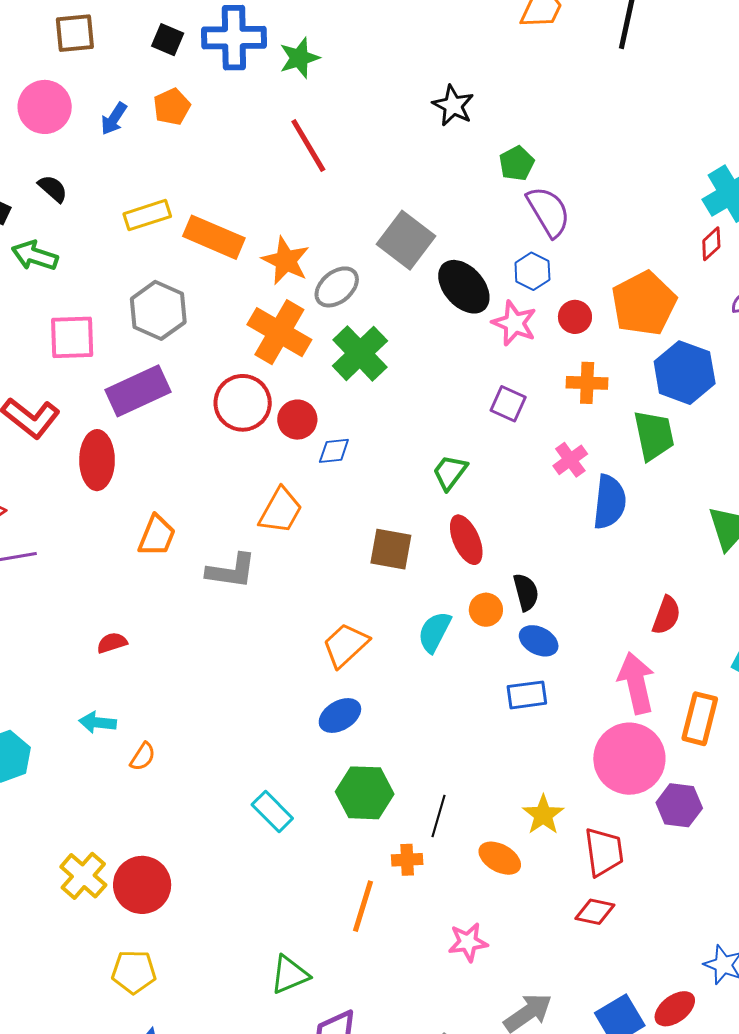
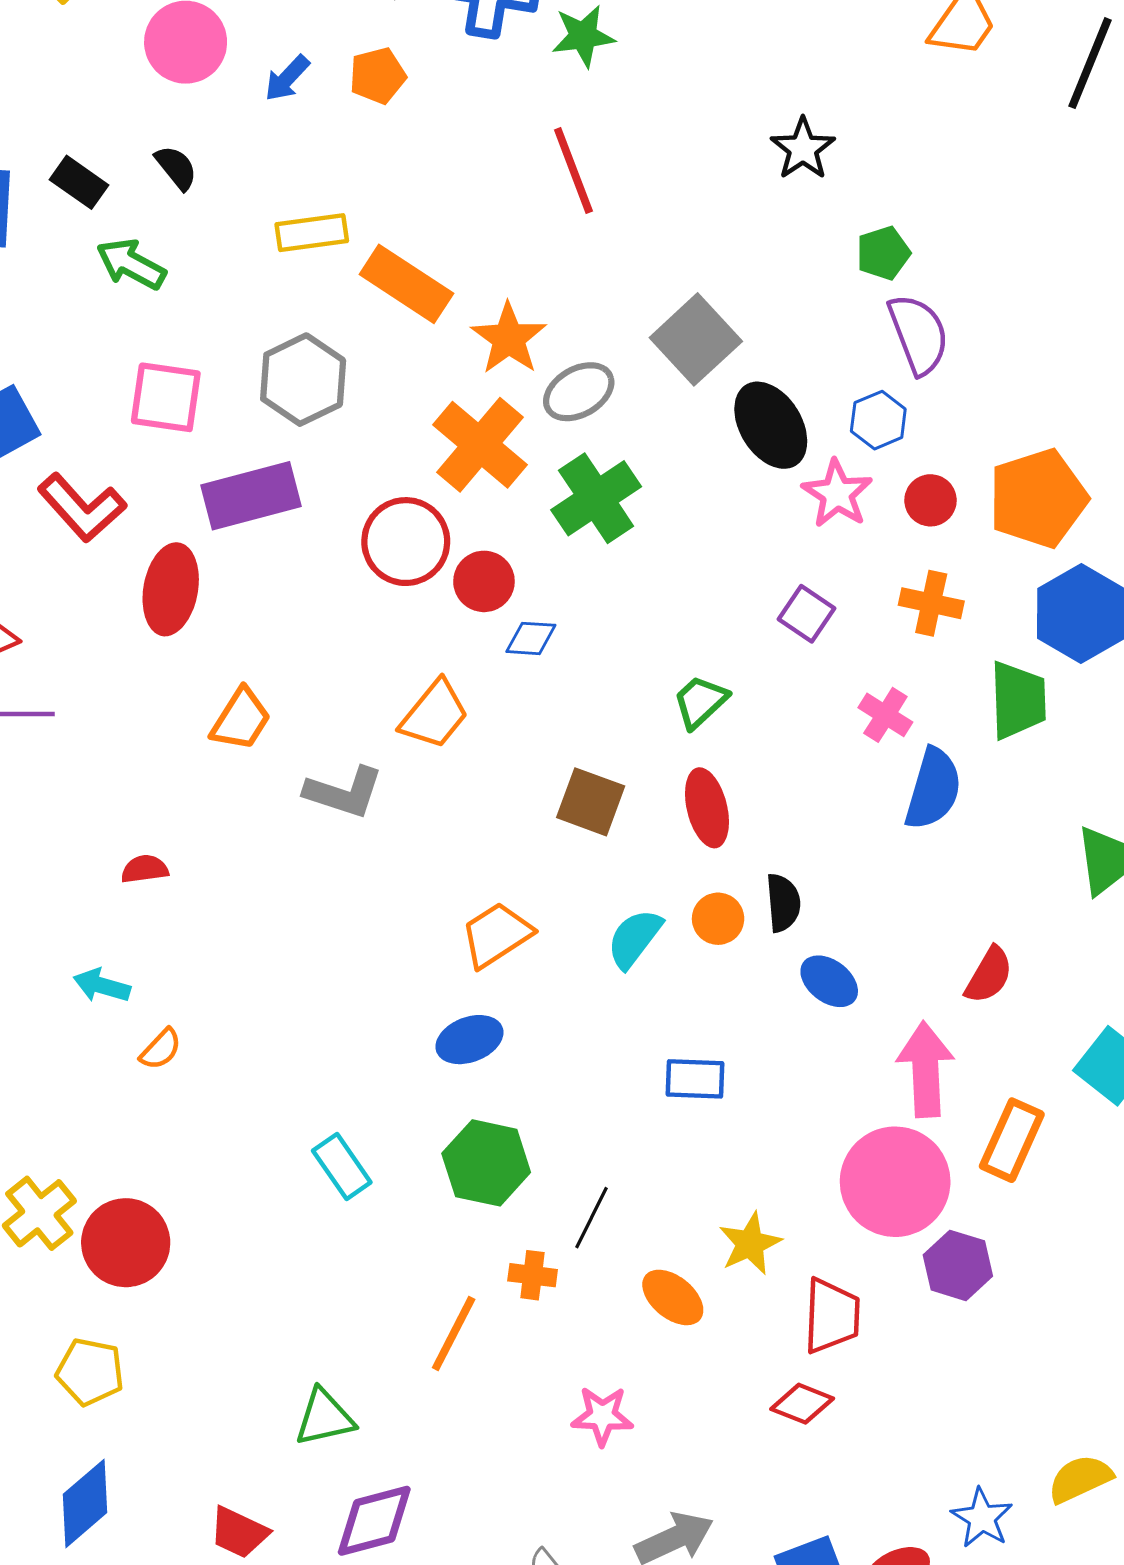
pink cross: (570, 460) -> (885, 715), turned -32
blue ellipse: (539, 641) -> (829, 981), moved
blue rectangle: (527, 695) -> (695, 1079), moved

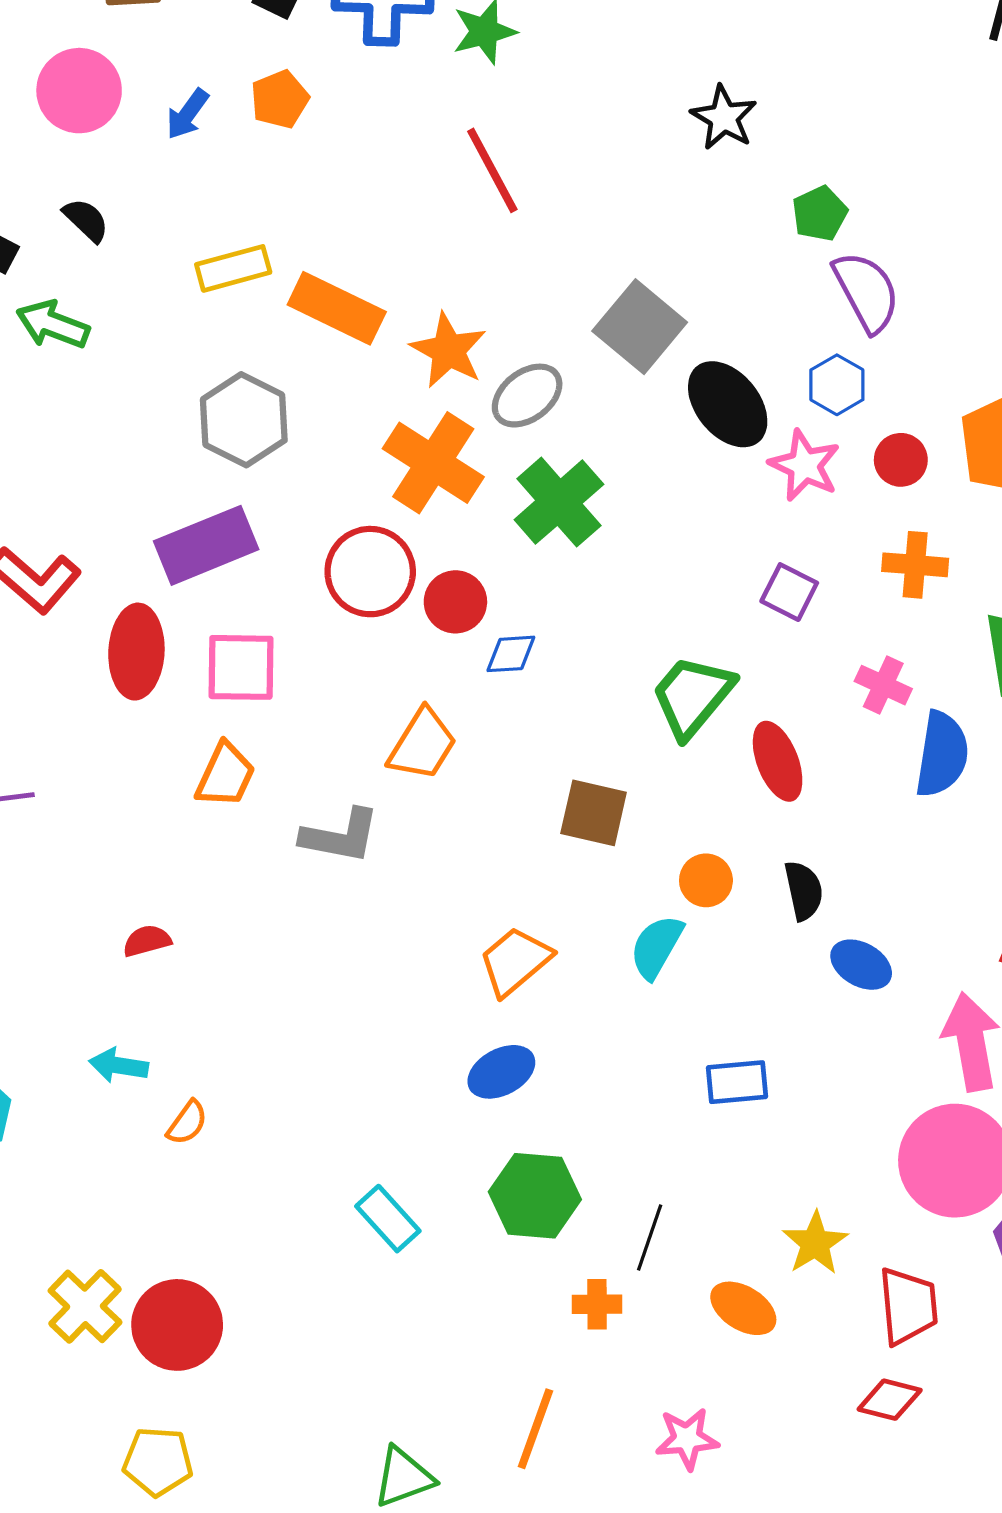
pink square: (166, 397) -> (241, 667), moved
green trapezoid: (700, 702) -> (692, 696), size x1.5
red ellipse: (707, 808) -> (778, 761), moved
orange circle: (718, 919) -> (706, 880), moved
orange line: (454, 1334) -> (535, 1429), moved

